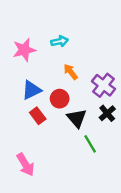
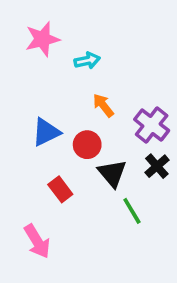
pink star: (24, 50) -> (42, 39), moved
red rectangle: (38, 116) -> (60, 189), moved

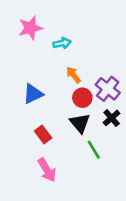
red circle: (87, 145) -> (82, 98), moved
pink arrow: (37, 241) -> (47, 170), moved

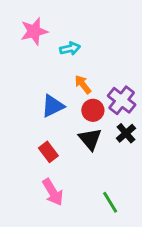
blue triangle: (33, 94) -> (53, 106), moved
green line: (94, 150) -> (110, 202), moved

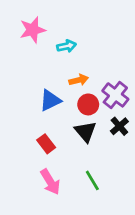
orange arrow: (83, 84) -> (79, 80), turned 114
green line: (110, 202) -> (92, 180), moved

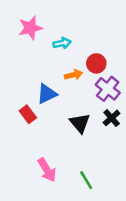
red circle: (88, 104) -> (96, 63), moved
red rectangle: (46, 144) -> (28, 114), moved
green line: (92, 180) -> (86, 180), moved

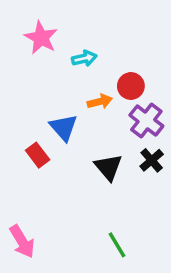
pink star: (30, 28) -> (41, 38), turned -30
blue triangle: (47, 94) -> (63, 127), turned -45
pink arrow: (47, 170) -> (22, 241), moved

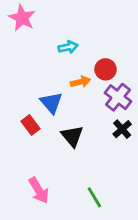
pink star: (41, 38) -> (22, 18), moved
black triangle: (108, 167) -> (72, 136), moved
pink arrow: (22, 241) -> (39, 190), moved

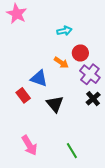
cyan arrow: (68, 47) -> (64, 31), moved
orange arrow: (80, 82) -> (61, 63), turned 48
blue triangle: (51, 103) -> (39, 78), turned -30

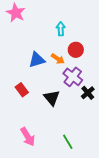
cyan arrow: (64, 31) -> (61, 29), turned -80
purple cross: (90, 74) -> (73, 77), moved
blue triangle: (39, 78) -> (37, 60), moved, turned -36

